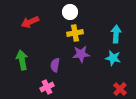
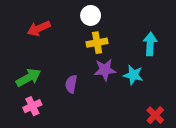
cyan star: (113, 58) -> (133, 75), moved
green arrow: (22, 60) -> (28, 78), turned 72
pink cross: (47, 87) -> (32, 106), moved

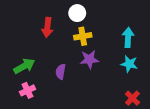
red arrow: (39, 28) -> (47, 27), moved, turned -60
cyan star: (133, 75) -> (129, 64), moved

